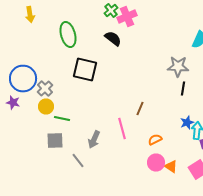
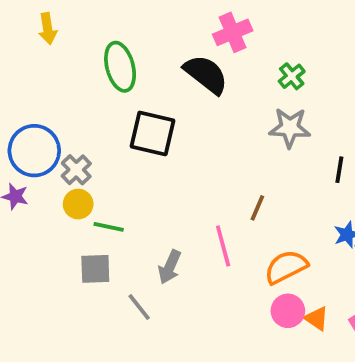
green cross: (111, 10) -> (292, 76), moved
black semicircle: (113, 38) -> (206, 74), size x1.4
gray star: (178, 66) -> (290, 128), moved
orange semicircle: (155, 140) -> (286, 267), size x1.6

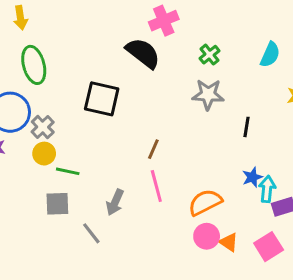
green ellipse: (120, 67) -> (34, 65), moved
brown line: (257, 208) -> (153, 149), moved

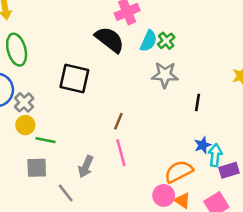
cyan semicircle: (270, 55) -> (149, 41), moved
orange semicircle: (205, 202) -> (179, 172), moved

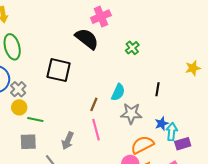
cyan semicircle: (149, 41) -> (118, 92), moved
green cross: (166, 41) -> (132, 48), moved
gray star: (165, 75) -> (131, 113), moved

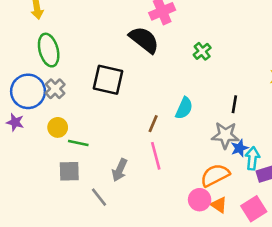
gray cross: (18, 89) -> (55, 89), moved
gray star: (131, 113) -> (225, 135), moved

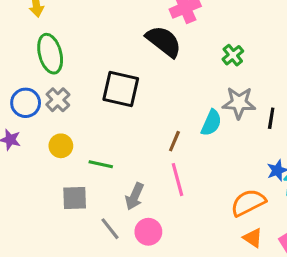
blue circle: (28, 91) -> (26, 103), size x0.7
gray star: (225, 135) -> (239, 103), moved
green line: (78, 143) -> (101, 164), moved
pink circle: (200, 200) -> (148, 232), moved

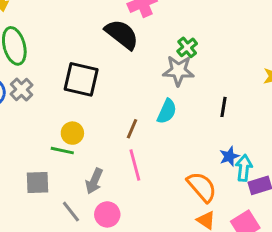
gray star: (239, 103) -> (178, 71), moved
yellow circle: (61, 146) -> (72, 133), moved
orange semicircle: (248, 203) -> (202, 187), turned 76

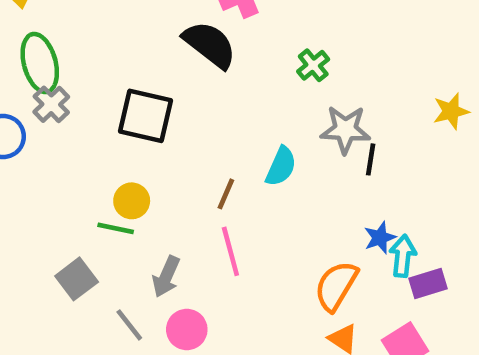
gray star: (178, 71) -> (345, 130), moved
gray cross: (22, 89) -> (51, 104), moved
gray square: (38, 182) -> (77, 279), turned -35
orange semicircle: (202, 187) -> (336, 286), turned -108

